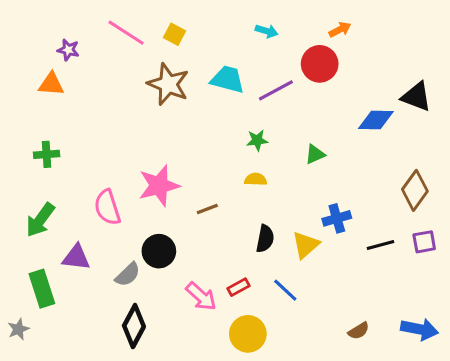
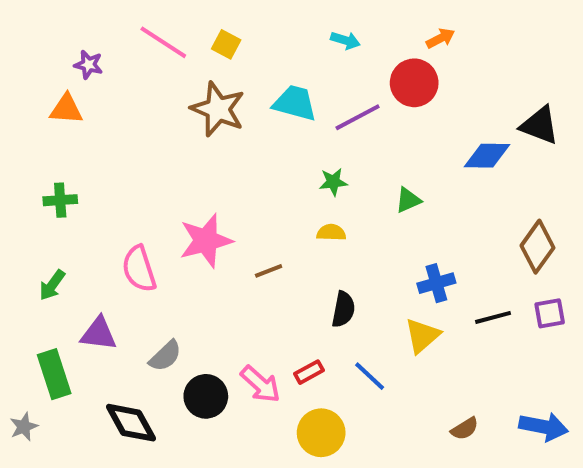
green arrow: (40, 220) -> (52, 285), size x0.7
yellow triangle: (306, 245) -> (422, 336), moved
black circle: (159, 251) -> (206, 396), moved
black diamond: (134, 326) -> (131, 423), moved, turned -57

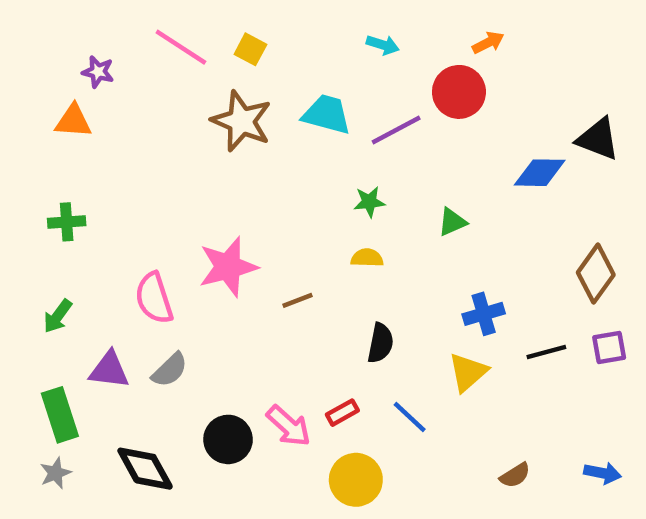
gray semicircle: (165, 356) -> (170, 370), moved
gray star: (24, 427) -> (55, 473), moved
blue arrow: (544, 427) -> (602, 473), size x0.7

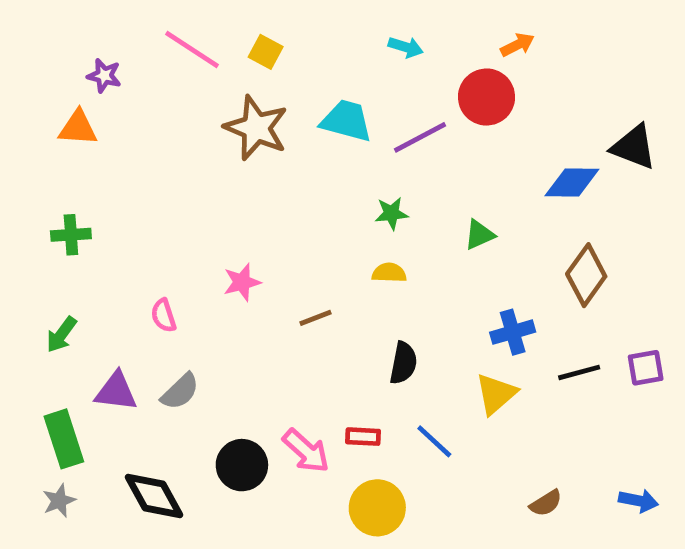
pink star: (228, 267) -> (242, 282), size x0.6
brown diamond: (596, 274) -> (586, 275), moved
pink semicircle: (154, 298) -> (164, 315), size x0.6
red rectangle: (342, 413) -> (363, 437), turned 32

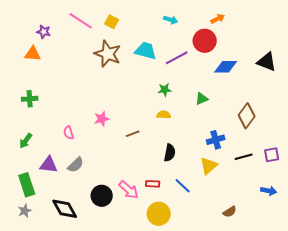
blue diamond: (572, 183) -> (226, 67), moved
blue arrow: (638, 501) -> (269, 191), moved

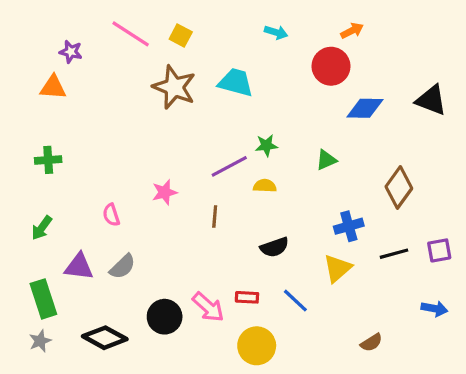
purple line: (177, 58) -> (229, 166), moved
brown line: (133, 134) -> (215, 217), turned -64
black semicircle: (170, 153) -> (274, 247), turned 60
black diamond: (65, 209) -> (105, 338), turned -32

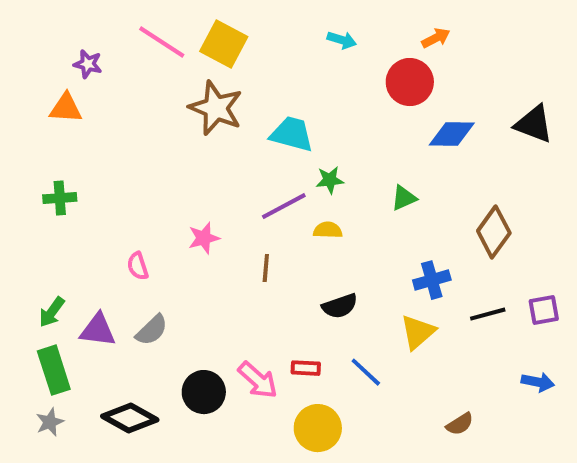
yellow square: (181, 36) -> (224, 44), size x1.6
cyan trapezoid: (236, 82) -> (292, 134), moved
green arrow: (42, 228) -> (52, 312), moved

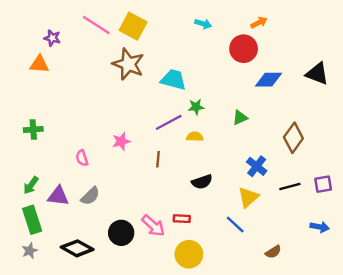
green cross: (60, 198) -> (33, 129), moved
blue cross: (432, 280) -> (257, 166), turned -36
blue line: (366, 372) -> (235, 225), moved

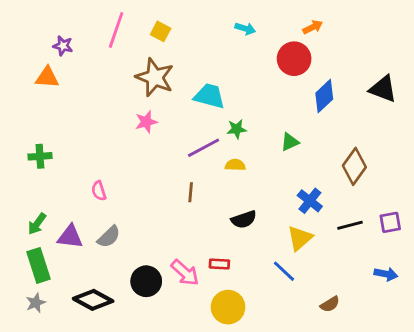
pink line: (96, 25) -> (116, 30), turned 76
yellow square: (133, 26) -> (161, 31), size x0.6
blue diamond: (268, 80) -> (324, 96), turned -44
pink star: (121, 141) -> (146, 122), moved

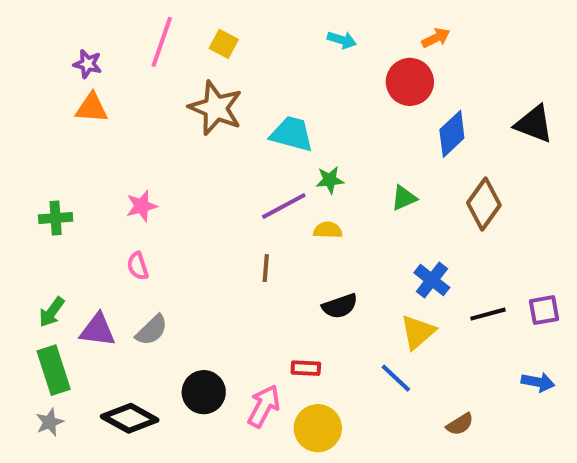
orange triangle: (47, 77) -> (92, 108), moved
pink star: (146, 122) -> (142, 206), moved
brown diamond: (354, 166) -> (484, 204), moved
pink arrow: (185, 273) -> (264, 406), moved, turned -104

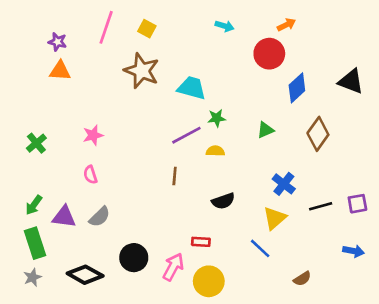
green cross: (56, 218) -> (36, 143), turned -36

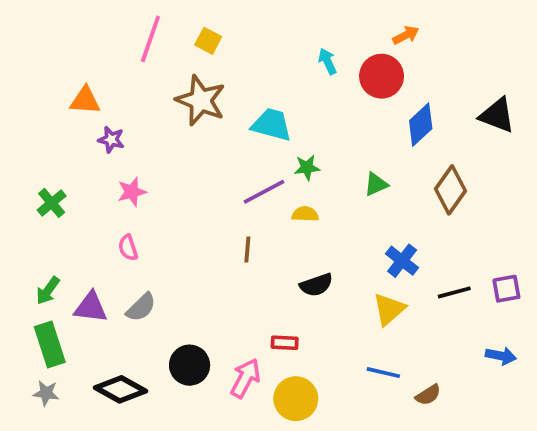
cyan arrow: (225, 26) -> (327, 61), moved, turned -132
purple star: (57, 42) -> (111, 140), moved
blue line: (260, 248) -> (383, 373), moved, turned -30
gray star: (32, 277) -> (46, 393), turned 30

